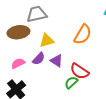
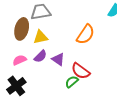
brown ellipse: (18, 32) -> (22, 29), turned -70
yellow triangle: (47, 40) -> (41, 37), moved

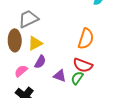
orange semicircle: (86, 34) -> (86, 39), moved
purple triangle: (58, 59) -> (60, 76), moved

